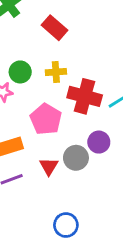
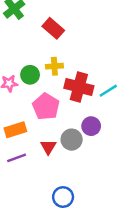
green circle: (20, 72) -> (30, 75), moved

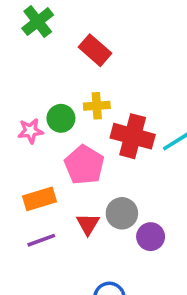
purple circle: (91, 126) -> (151, 237), moved

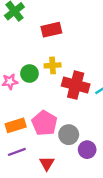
red rectangle: (95, 50) -> (51, 30), turned -54
pink pentagon: (84, 165) -> (44, 123), moved
red triangle: (88, 224) -> (47, 163), moved

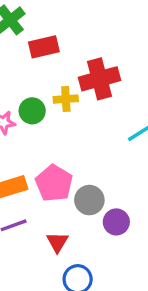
red rectangle: (51, 30) -> (44, 47), moved
red cross: (76, 85) -> (99, 79), moved, turned -30

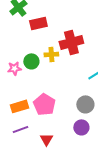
gray circle: (89, 200) -> (85, 104), moved

